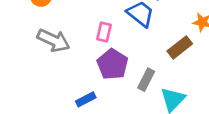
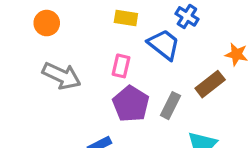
gray rectangle: (146, 80) -> (170, 106), moved

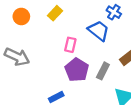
yellow rectangle: (126, 18) -> (55, 13), moved, turned -56
gray arrow: (62, 76) -> (17, 57), moved

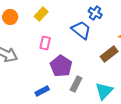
pink rectangle: (70, 45) -> (45, 43), moved
gray rectangle: (103, 71) -> (76, 84), moved

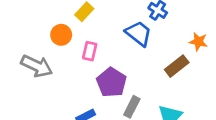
orange circle: (10, 17) -> (61, 35), moved

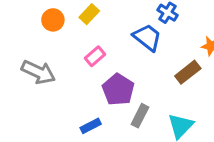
orange circle: (61, 35) -> (53, 20), moved
pink rectangle: (90, 51) -> (95, 56), turned 36

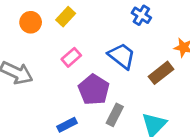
blue trapezoid: (147, 37) -> (122, 56), moved

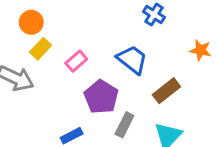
yellow rectangle: (66, 17) -> (41, 49), moved
brown rectangle: (161, 73) -> (166, 91), moved

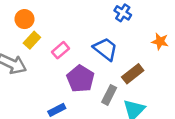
gray rectangle: (124, 125) -> (109, 95), moved

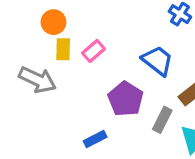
yellow rectangle: (32, 40) -> (63, 49), turned -42
pink rectangle: (61, 50) -> (93, 51), moved

